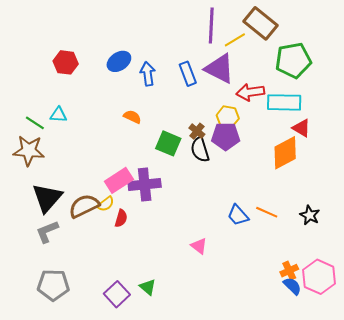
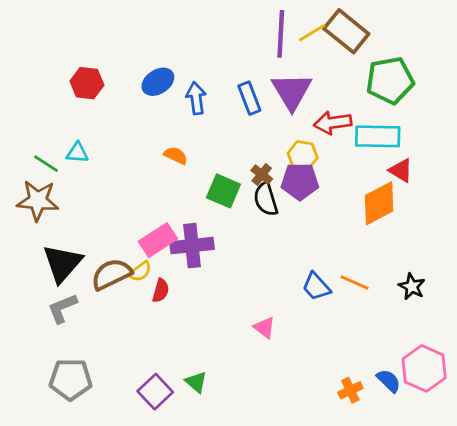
yellow line: (235, 40) -> (312, 33), moved
purple triangle: (219, 69) -> (292, 91), turned 32
orange cross: (289, 271) -> (350, 390), moved

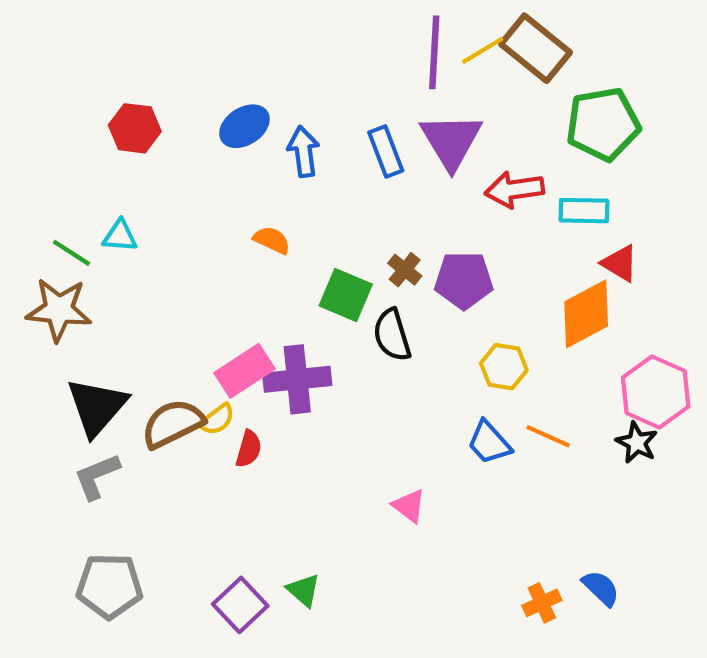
cyan rectangle: (378, 136) -> (584, 211), size x0.7
yellow hexagon: (303, 155) -> (504, 367), moved
black semicircle: (266, 199) -> (392, 335), moved
pink hexagon: (424, 368) -> (656, 392), moved

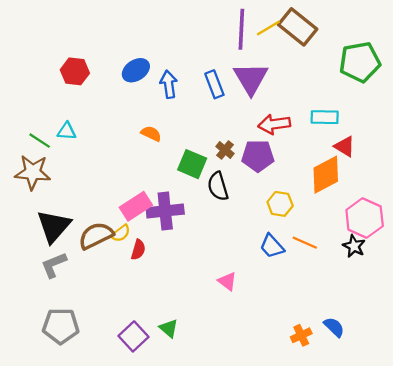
green pentagon: (603, 124) -> (360, 62), moved
red arrow: (514, 189) -> (274, 124), moved

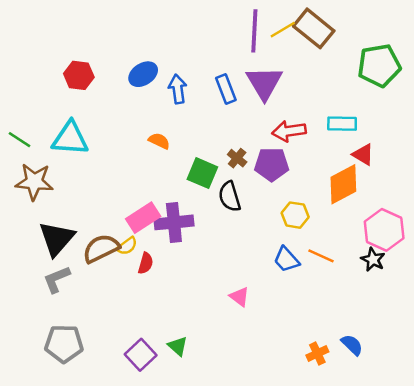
cyan triangle: (67, 131) -> (70, 138), size x1.8
green line: (40, 141) -> (19, 140), moved

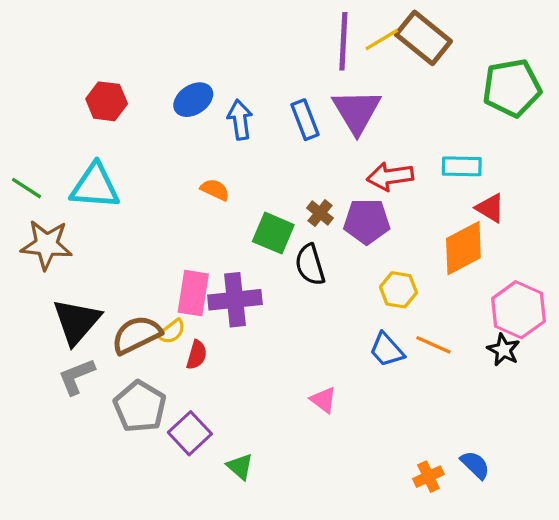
pink rectangle: (143, 218) -> (193, 293), turned -48
gray pentagon: (64, 344) -> (140, 407), moved, turned 30
purple square: (141, 355) -> (190, 433), moved

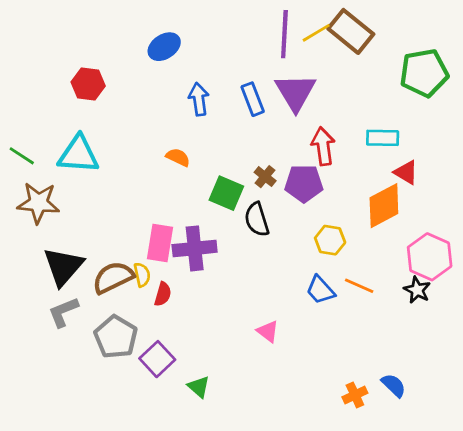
blue ellipse: (193, 100) -> (164, 47), moved
red arrow: (390, 176) -> (323, 146), turned 90
yellow semicircle: (172, 331) -> (142, 275), turned -65

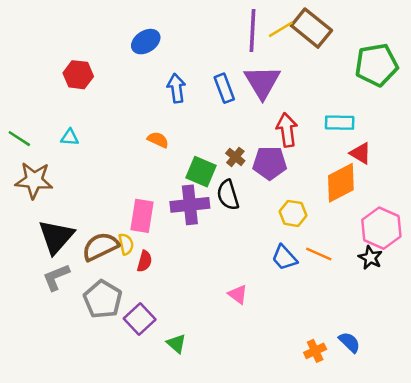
cyan triangle: (78, 154) -> (70, 137), size x0.5
purple cross: (195, 248) -> (190, 205), moved

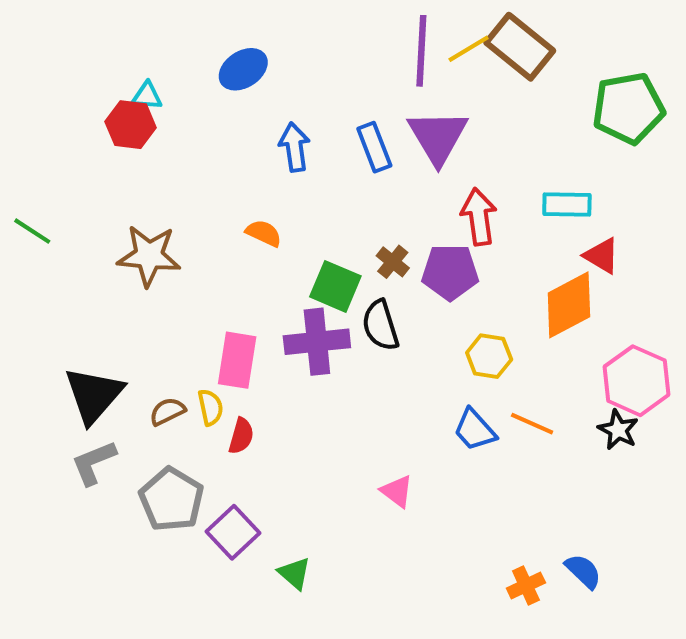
cyan triangle: (70, 137) -> (147, 96), moved
brown star: (34, 180) -> (149, 256), moved
brown semicircle: (100, 247) -> (167, 411), size x0.6

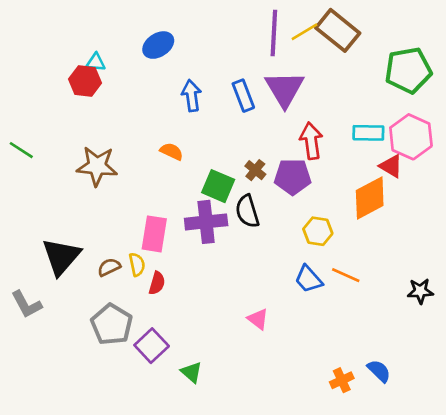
pink hexagon: (637, 381) -> (411, 137), moved
black star: (618, 430) -> (420, 291), moved, turned -30
gray L-shape: (94, 463) -> (27, 304), moved, turned -96

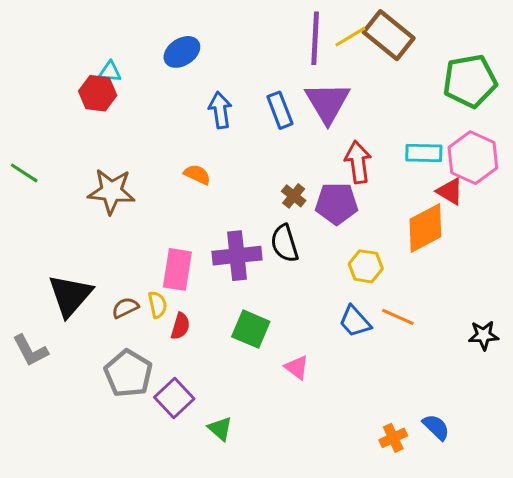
green square: (218, 186) -> (251, 329), moved

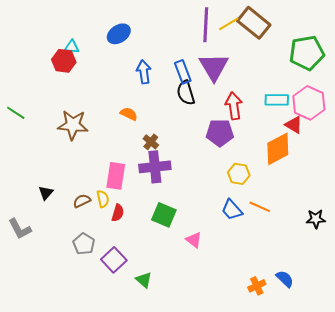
brown cross: (294, 196) -> (151, 142), moved
black semicircle: (285, 243) -> (186, 93), moved
black triangle: (70, 295) -> (46, 193), size x0.5
gray pentagon: (128, 374) -> (84, 244), size x0.7

